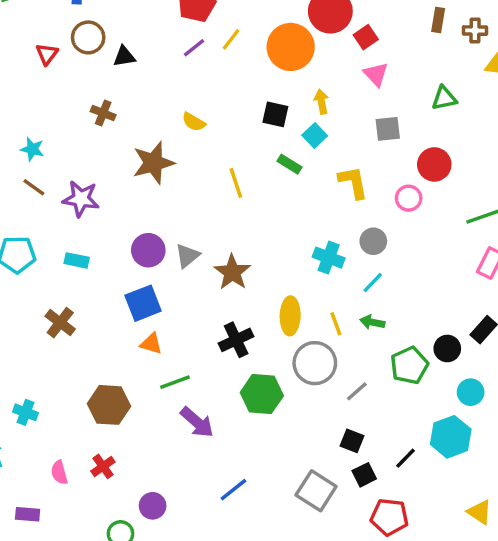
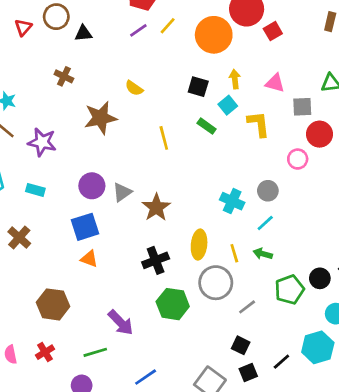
pink triangle: (376, 74) -> (275, 83), moved, turned -35
gray square: (388, 129) -> (302, 107), moved
yellow L-shape: (353, 182) -> (259, 124), moved
green line: (175, 382) -> (95, 352), moved

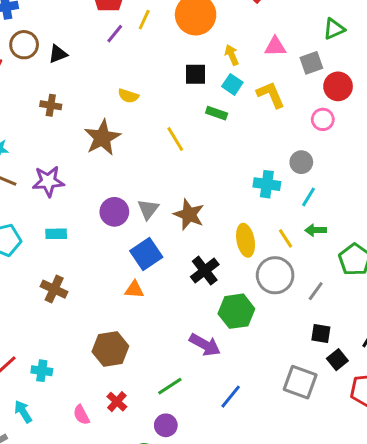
blue square: (85, 227) -> (146, 254), moved
purple arrow: (121, 323) -> (205, 345), moved

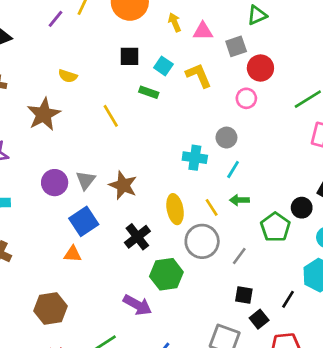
yellow arrow: (232, 55) -> (175, 22), moved

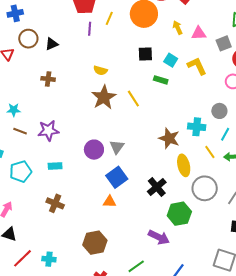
purple line: (56, 19) -> (90, 29), turned -32
brown star: (44, 114) -> (104, 97), moved
brown star: (123, 185) -> (169, 138), moved
yellow line: (212, 207) -> (210, 152), moved

